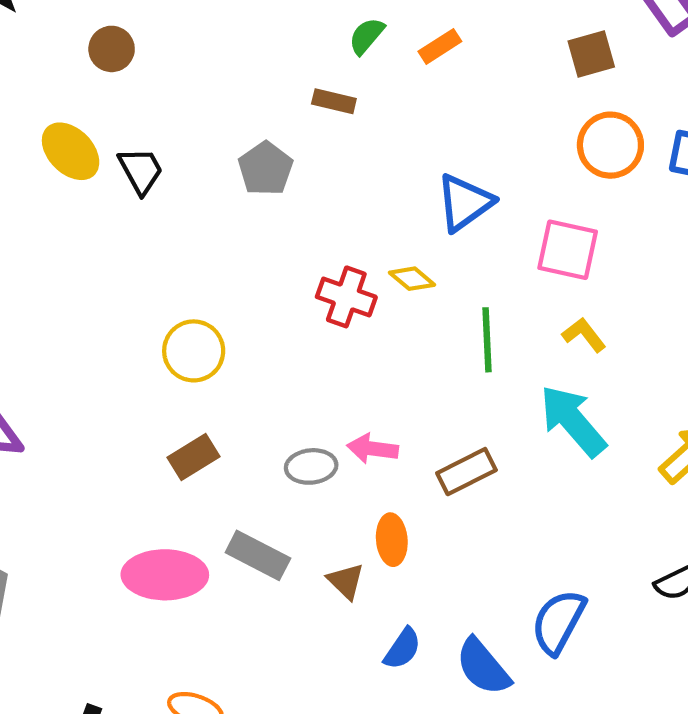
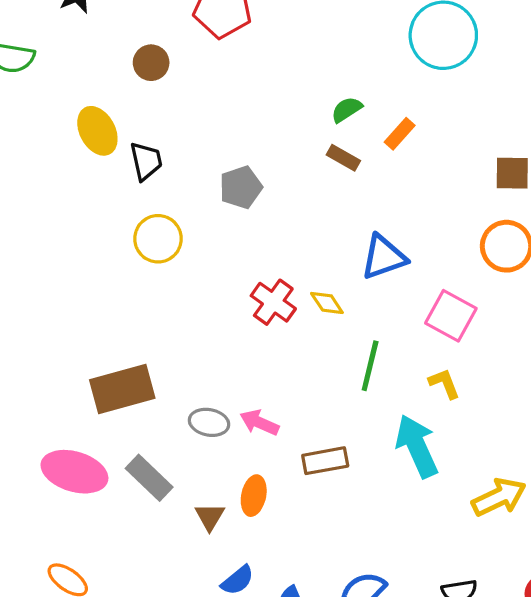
orange rectangle: (440, 46) -> (400, 134), turned -32
brown rectangle: (334, 101) -> (343, 158), moved
yellow circle: (194, 351) -> (158, 239), moved
brown rectangle: (193, 457) -> (122, 389), size x1.6

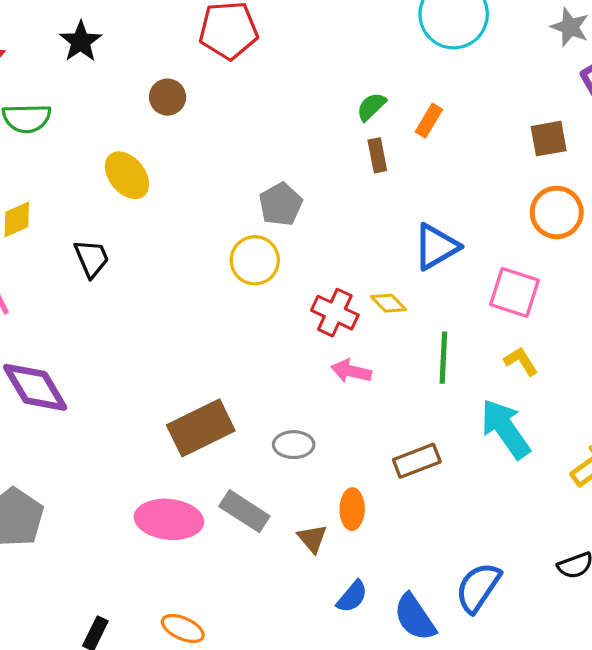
brown rectangle: (343, 158) -> (377, 155), turned 60
black trapezoid: (146, 161) -> (92, 258), moved
yellow circle: (158, 239) -> (255, 260), moved
pink arrow: (259, 423) -> (351, 371), moved

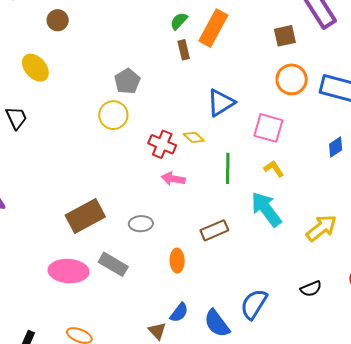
orange rectangle: (429, 121) -> (213, 28), size x1.8
brown triangle: (312, 538) -> (157, 331), moved

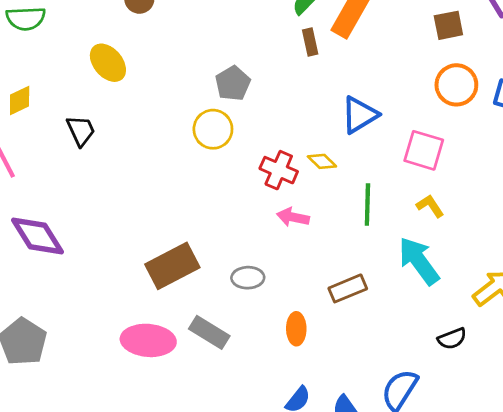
black semicircle: (311, 289) -> (452, 339), moved

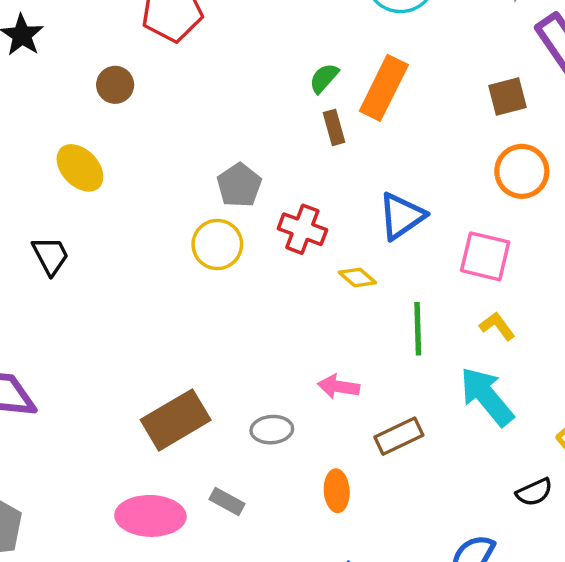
red cross: (279, 170) -> (302, 229), moved
pink arrow: (293, 217) -> (339, 387), moved
gray rectangle: (209, 332) -> (227, 501), size x0.7

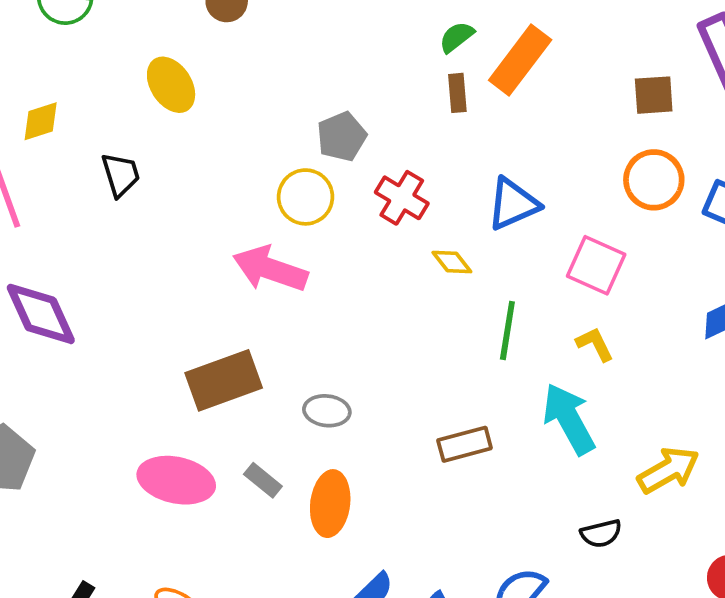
pink arrow: (339, 387) -> (270, 269), moved, size x1.6
orange ellipse: (337, 491) -> (330, 504), moved, size x1.4

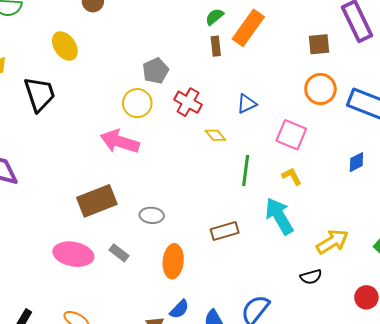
black trapezoid: (121, 175) -> (40, 94), size x1.5
blue triangle: (513, 204) -> (247, 104), size x0.7
orange ellipse: (330, 504) -> (173, 261), moved
black semicircle: (601, 533) -> (311, 277), moved

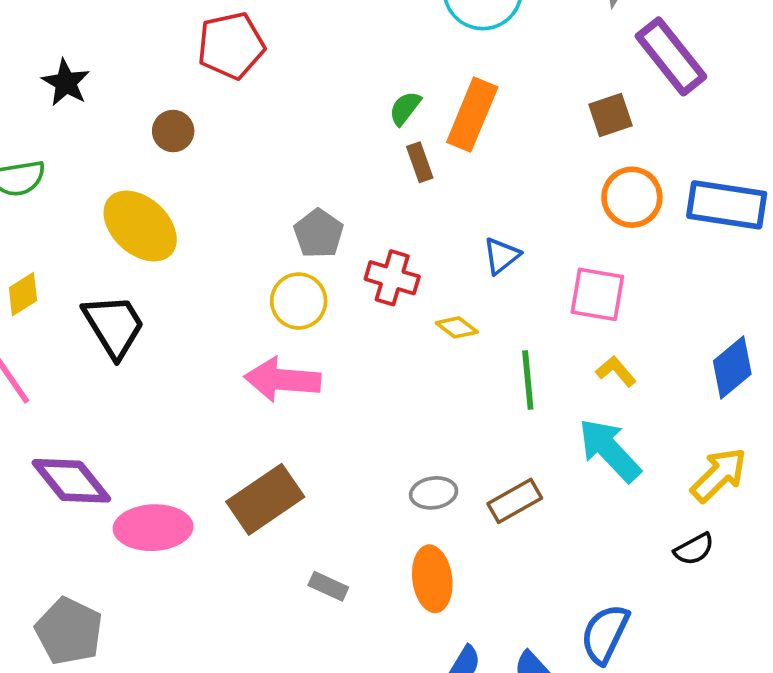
yellow ellipse: (65, 46) -> (140, 226), size x1.4
blue diamond: (356, 162) -> (732, 368), moved, size x1.5
gray ellipse: (152, 215) -> (434, 493), moved
pink ellipse: (73, 254) -> (153, 528), moved

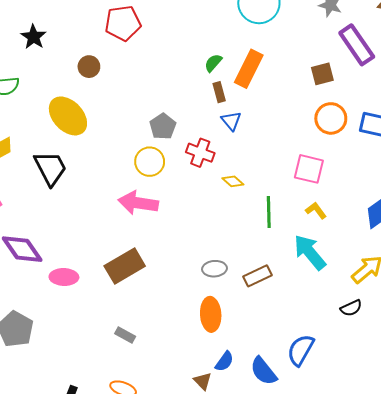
blue triangle: (501, 256) -> (231, 121), moved, turned -35
pink ellipse: (153, 528) -> (64, 277), size x0.7
gray rectangle: (328, 586) -> (125, 335), moved

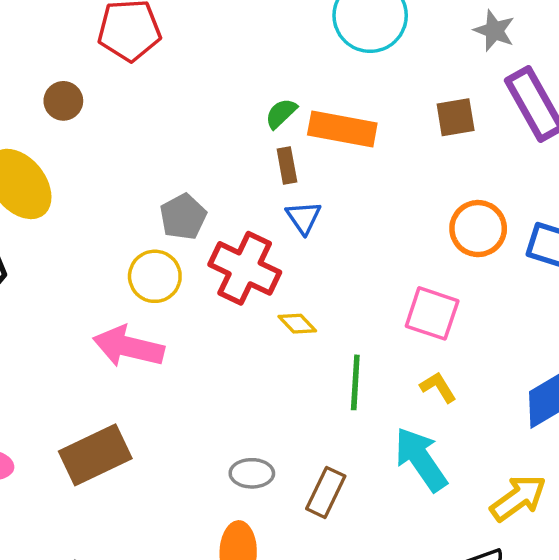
orange rectangle: (249, 69) -> (342, 129), turned 69
brown square: (322, 74) -> (456, 117), moved
red cross: (200, 153) -> (245, 268), size x1.4
brown rectangle: (257, 276) -> (326, 492), turned -44

